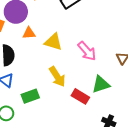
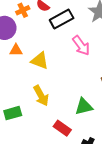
pink arrow: (87, 51) -> (81, 46), moved
red rectangle: (80, 96) -> (62, 128), moved

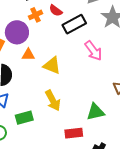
red rectangle: (62, 128) -> (74, 133), turned -42

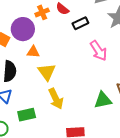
black rectangle: (74, 24) -> (80, 23), size x0.7
yellow triangle: (52, 65) -> (47, 72), moved, turned 30
green triangle: (96, 112) -> (103, 100), moved

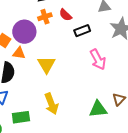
orange triangle: (33, 52) -> (19, 53), moved
yellow triangle: (47, 72) -> (46, 65), moved

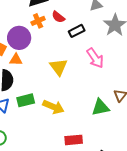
yellow triangle: (46, 65) -> (59, 67), moved
yellow arrow: (51, 104) -> (53, 107), turned -40
green rectangle: (21, 117) -> (26, 100), moved

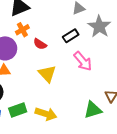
red semicircle: (58, 17) -> (40, 44), moved
black rectangle: (77, 31) -> (71, 36), moved

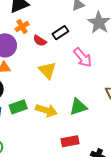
black rectangle: (71, 36) -> (60, 33), moved
green triangle: (93, 110) -> (78, 107), moved

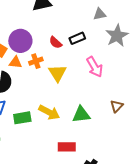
orange cross: (22, 27) -> (36, 61), moved
green rectangle: (18, 107) -> (22, 118), moved

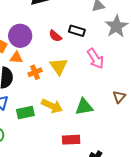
black rectangle: (77, 38) -> (77, 31), turned 42
orange cross: (36, 61) -> (35, 72), moved

